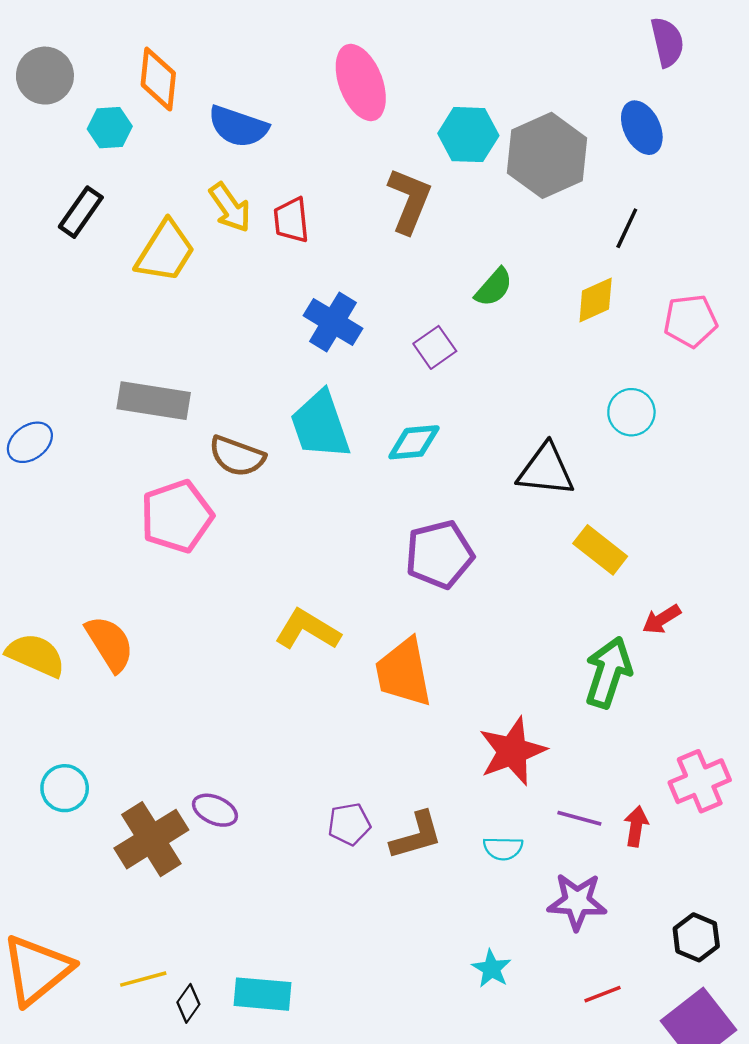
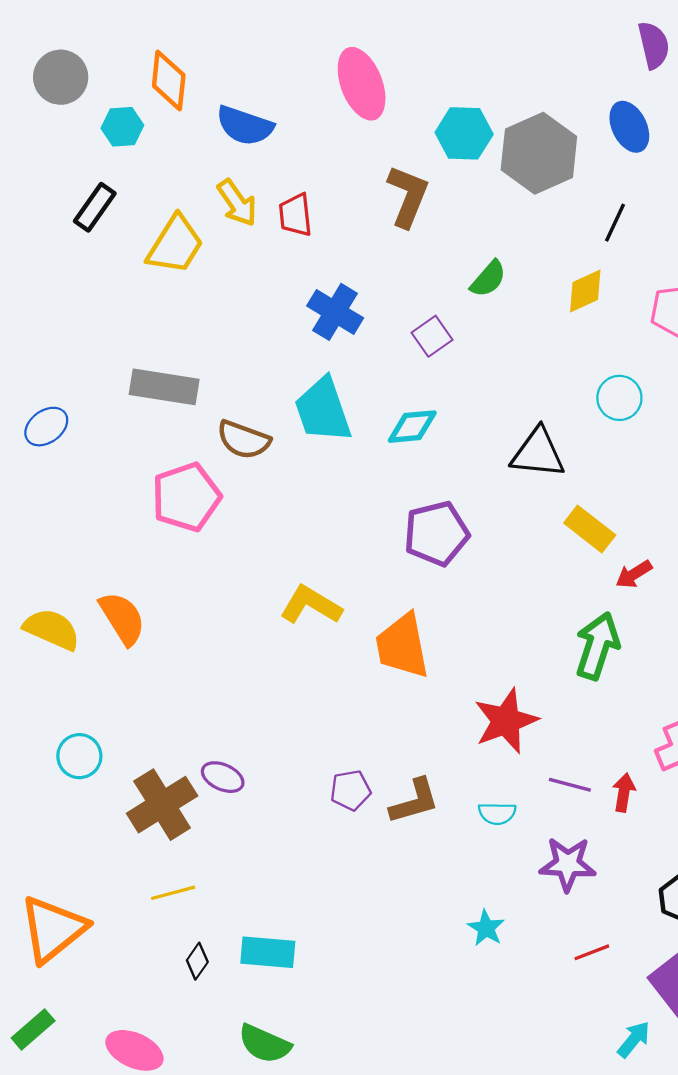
red arrow: (662, 619) -> (634, 574), moved
yellow line: (143, 979) -> (173, 893), moved

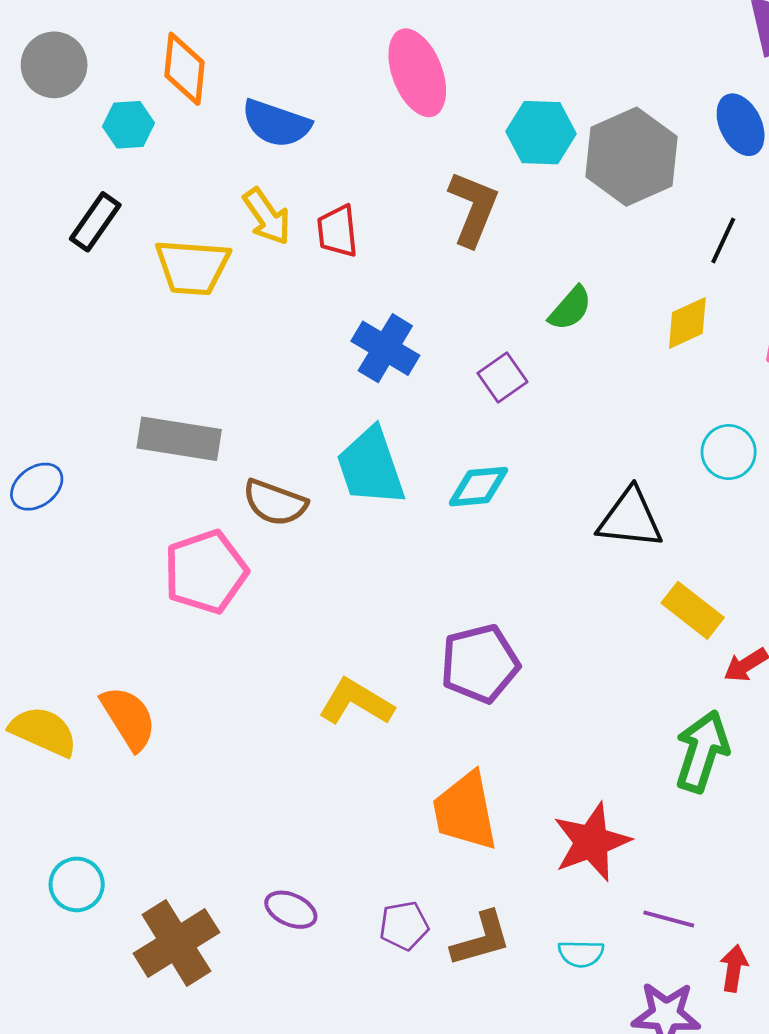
yellow trapezoid: (175, 245) -> (192, 267), turned 62
purple pentagon: (436, 533) -> (480, 664), moved
orange trapezoid: (402, 646) -> (465, 811), moved
purple ellipse: (223, 777) -> (291, 910), moved
red arrow: (624, 792) -> (734, 968), moved

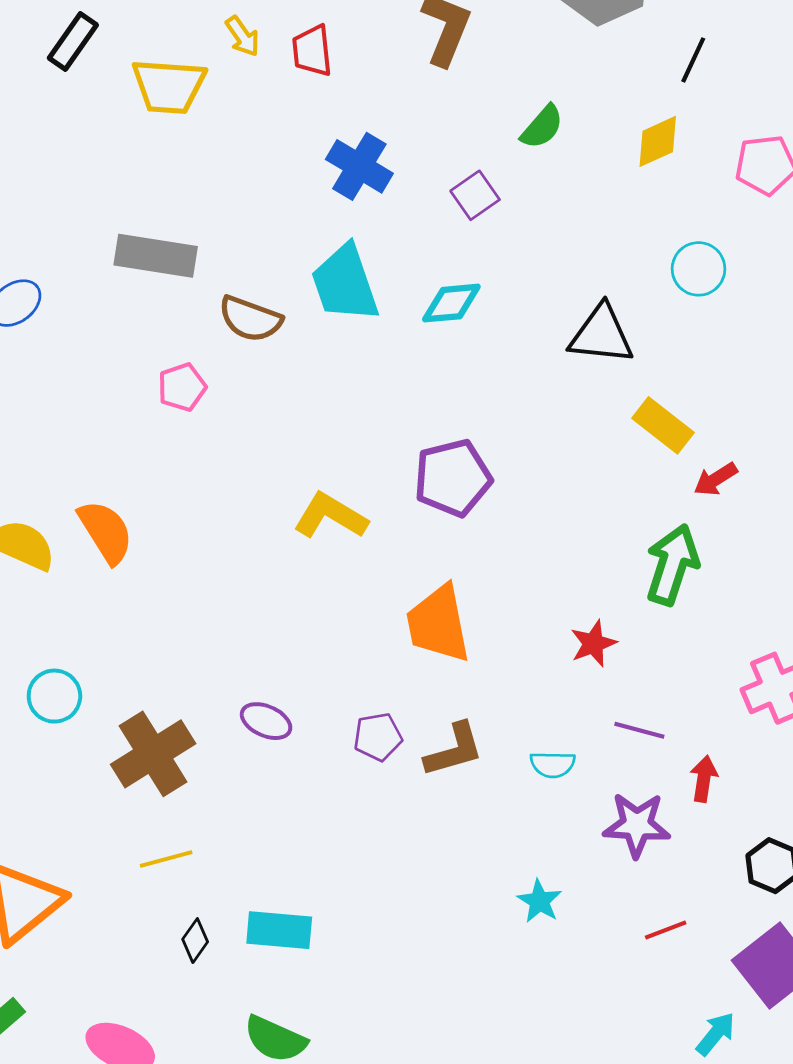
yellow arrow: (267, 217) -> (242, 36), size x0.7
pink pentagon: (206, 572) -> (182, 387), size x0.6
red star: (592, 842) -> (593, 644), moved, size x0.6

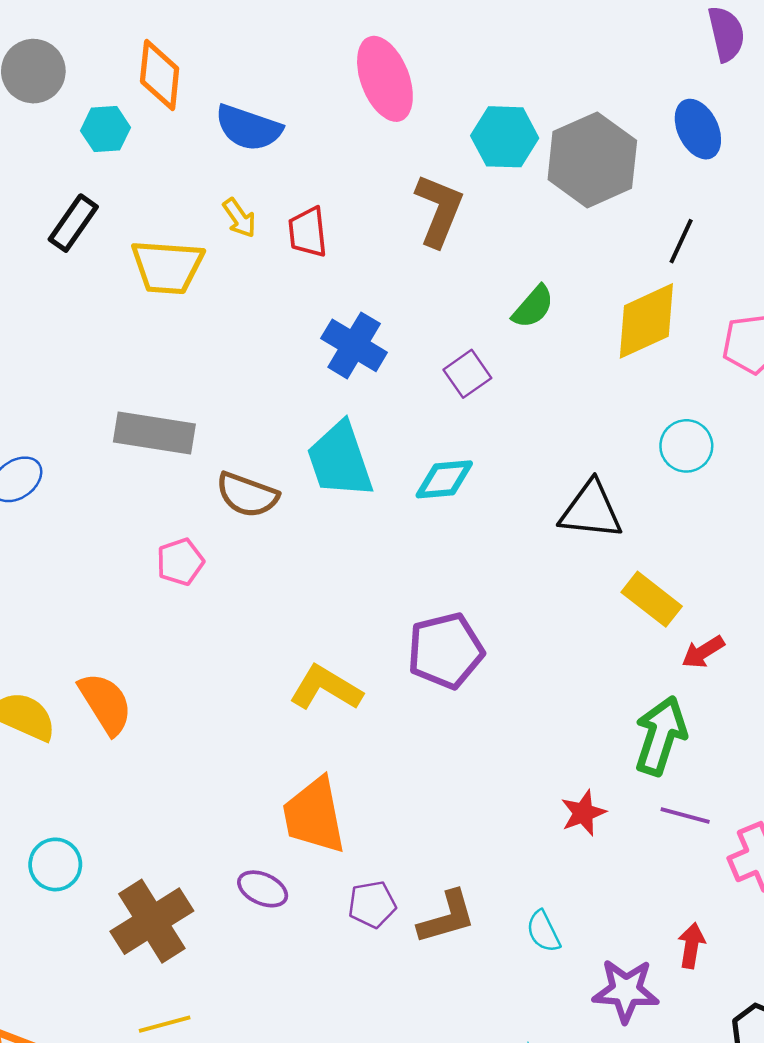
yellow diamond: (658, 141) -> (646, 321), size x1.5
orange trapezoid: (438, 624) -> (314, 816), moved
purple line: (639, 730) -> (685, 816), moved
cyan semicircle: (553, 764) -> (543, 931), turned 63

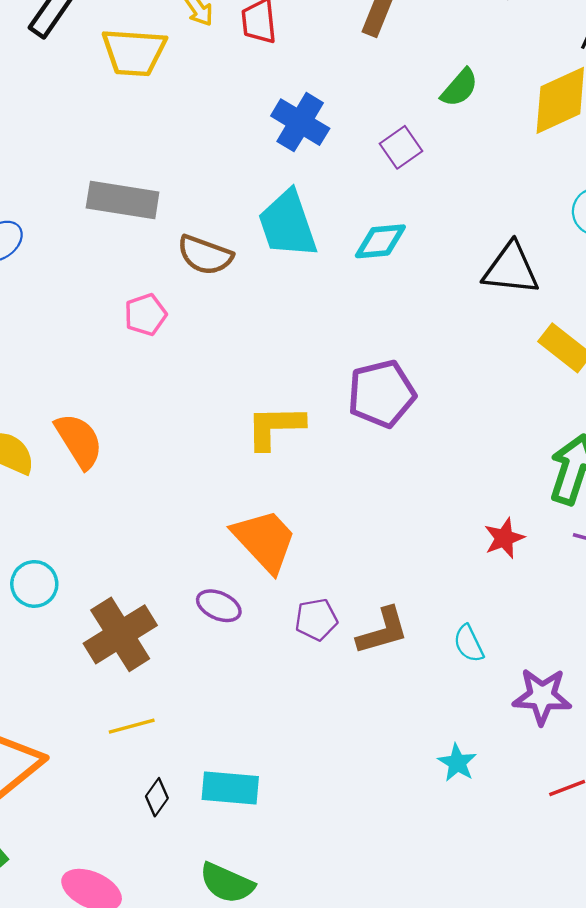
yellow L-shape: (326, 688) -> (275, 427), turned -32
orange trapezoid: (314, 816) -> (265, 540), turned 148

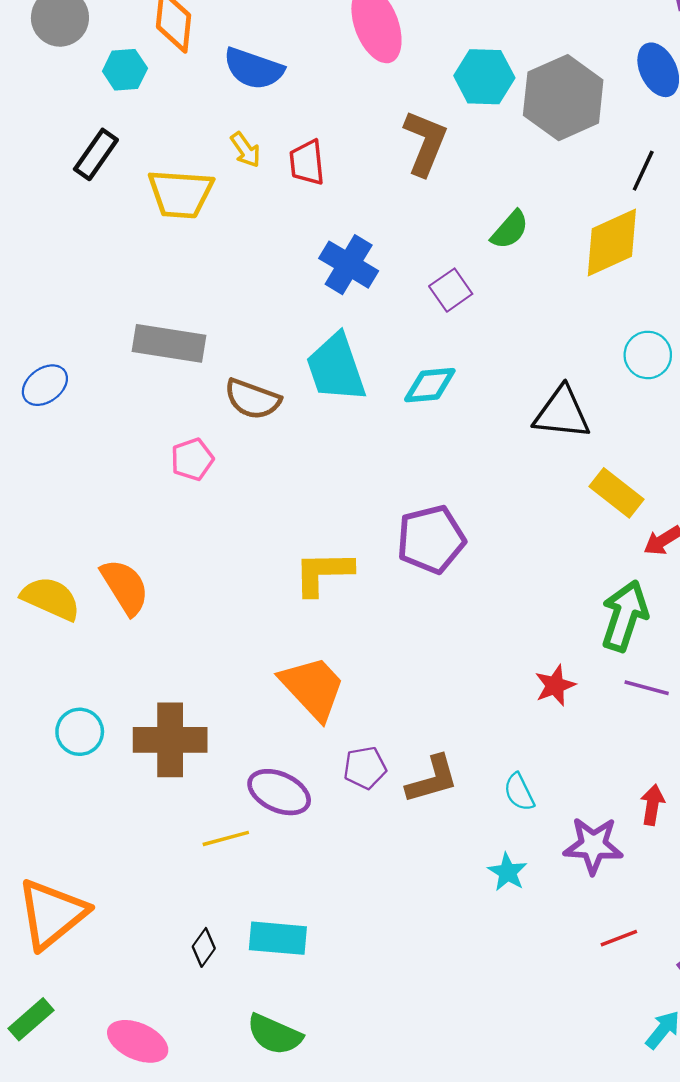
purple ellipse: (219, 606) -> (279, 792), moved, size x1.4
brown cross: (120, 634) -> (170, 740), moved, turned 32
yellow line: (132, 726) -> (226, 838), moved
cyan star: (457, 763) -> (507, 872), moved

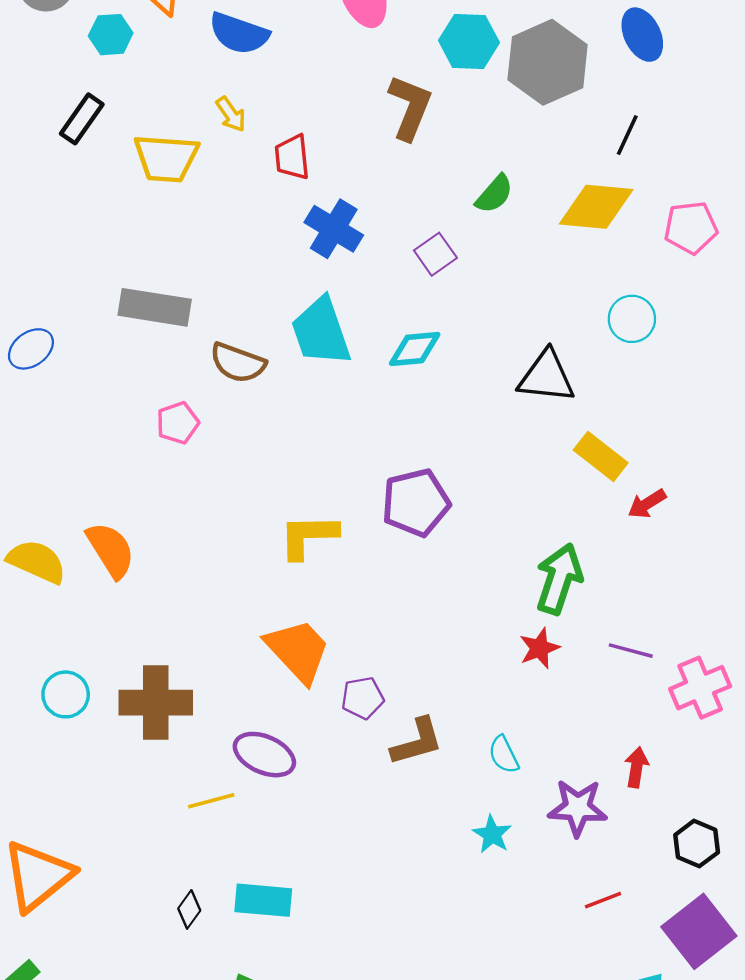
red trapezoid: (307, 163) -> (292, 157), moved
yellow diamond: (612, 243) -> (596, 207), turned 30
green arrow: (625, 616) -> (559, 579), moved
purple pentagon: (365, 768) -> (363, 698), moved

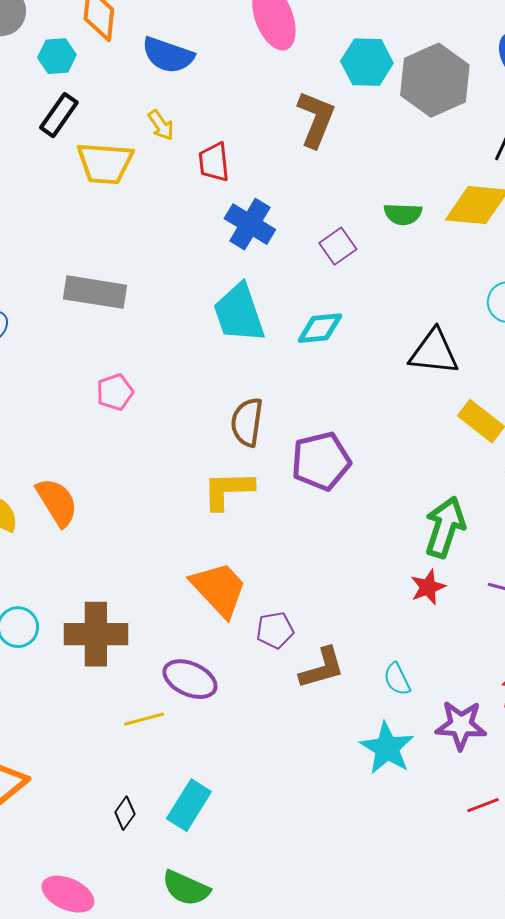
black rectangle: (82, 119) -> (59, 115), moved
green semicircle: (494, 194) -> (403, 214), moved, turned 51
brown semicircle: (238, 363) -> (247, 422), moved, turned 78
cyan star: (492, 834) -> (387, 748), size x1.6
cyan rectangle: (263, 900) -> (189, 805), turned -63

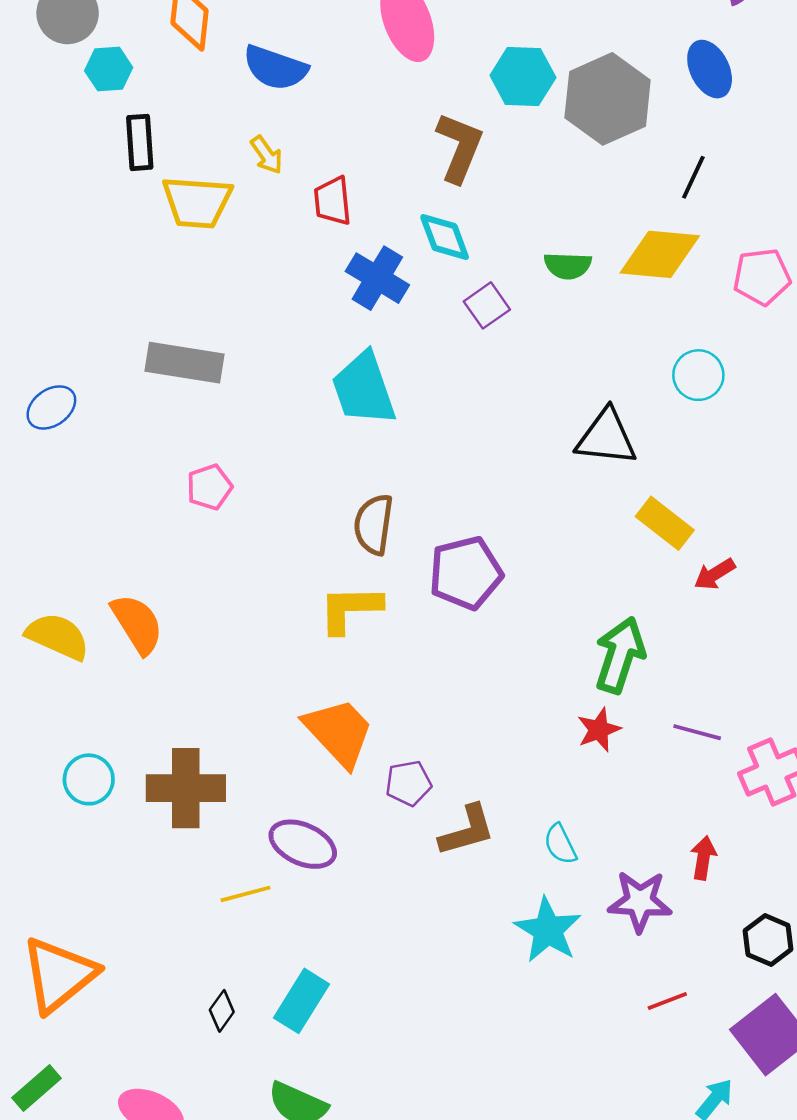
cyan hexagon: (57, 56) -> (109, 69), moved
black rectangle: (59, 115) -> (140, 142), turned -39
cyan diamond: (320, 328) -> (445, 237), moved, turned 75

